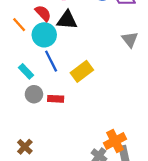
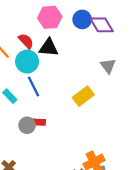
yellow rectangle: (82, 71) -> (83, 96), moved
gray circle: (34, 94) -> (27, 125), moved

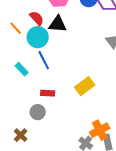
yellow rectangle: (83, 96) -> (85, 86), moved
gray circle: (27, 125) -> (38, 112), moved

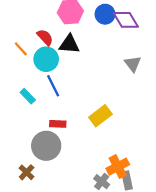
gray circle: (38, 112) -> (46, 146), size x1.6

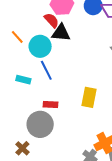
red semicircle: (45, 37) -> (52, 20), moved
cyan rectangle: (28, 96) -> (23, 80), turned -32
yellow rectangle: (100, 116) -> (89, 97), turned -42

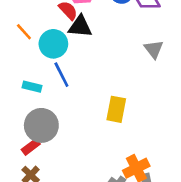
red rectangle: (50, 105) -> (31, 147), moved, turned -40
gray circle: (40, 124) -> (41, 125), moved

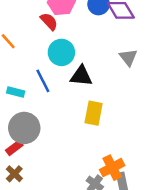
black triangle: (80, 26) -> (81, 76), moved
cyan circle: (53, 44) -> (61, 52), moved

